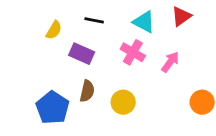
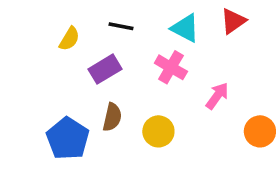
purple rectangle: (82, 54) -> (105, 69), turned -55
pink arrow: (170, 62) -> (217, 96), moved

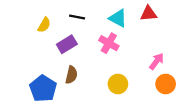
red triangle: (233, 21) -> (149, 14), turned 30
pink arrow: (217, 96) -> (157, 61), moved
yellow circle: (158, 131) -> (118, 84), moved

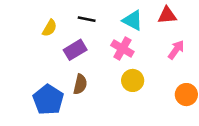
pink arrow: (157, 61) -> (176, 50), moved
yellow circle: (118, 84) -> (133, 80), moved

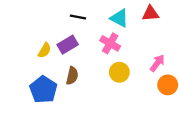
yellow semicircle: (50, 28) -> (45, 50), moved
pink arrow: (176, 50) -> (157, 63), moved

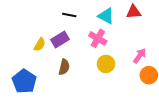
blue pentagon: (43, 89) -> (24, 81), moved

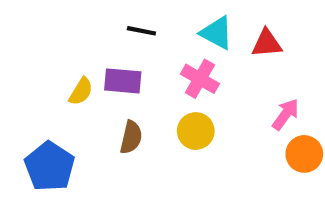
red triangle: (134, 12) -> (267, 43), moved
purple rectangle: (60, 39) -> (123, 81), turned 36
yellow circle: (106, 64) -> (196, 131), moved

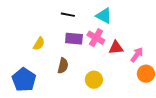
red triangle: (267, 43) -> (116, 48), moved
purple rectangle: (123, 81) -> (74, 39), moved
yellow circle: (196, 131) -> (94, 80), moved

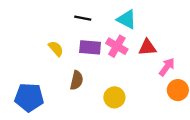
yellow semicircle: (39, 44) -> (56, 49), moved, turned -72
red triangle: (116, 48) -> (147, 47), moved
blue pentagon: (24, 80) -> (29, 97), turned -30

